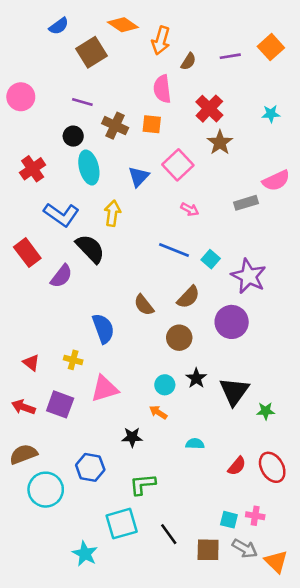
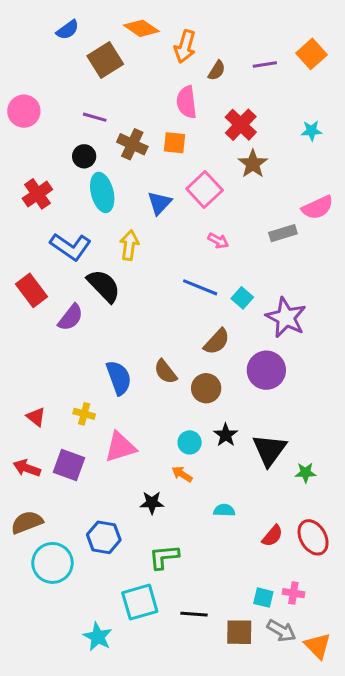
brown semicircle: (144, 305) -> (165, 372), moved
black line: (169, 534) -> (194, 614), turned -50

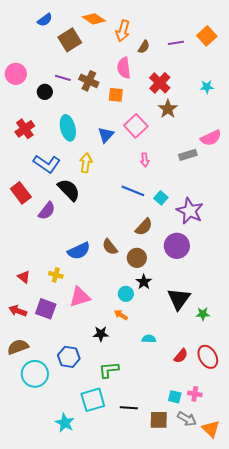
brown cross: (132, 144) -> (89, 81), moved
black circle: (84, 156) -> (45, 92), moved
pink arrow: (218, 241) -> (145, 160), turned 56
blue semicircle: (119, 378) -> (79, 251), turned 85
black star: (226, 435) -> (144, 282), moved

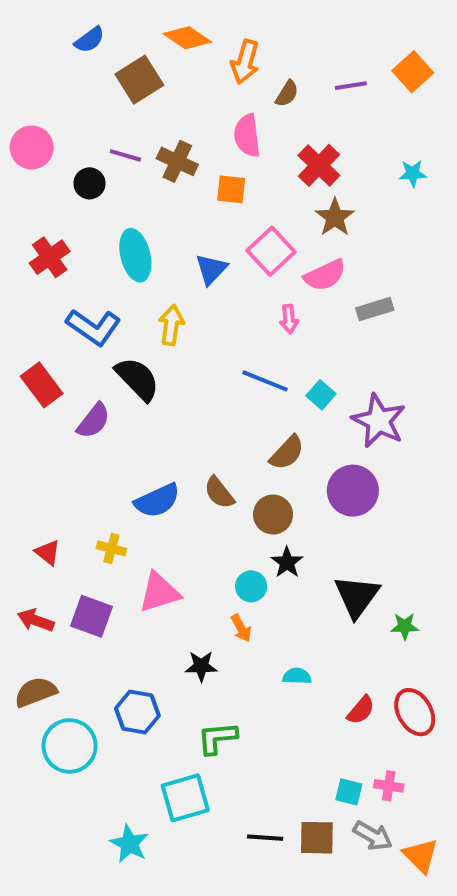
pink semicircle: (211, 138) -> (325, 275), moved
orange arrow: (121, 315) -> (241, 628), turned -152
black line: (129, 408) -> (265, 838), moved

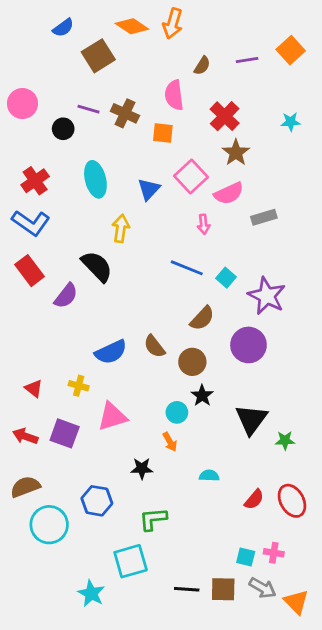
orange arrow: (245, 62) -> (173, 23), moved
blue L-shape: (93, 327) -> (31, 223), moved

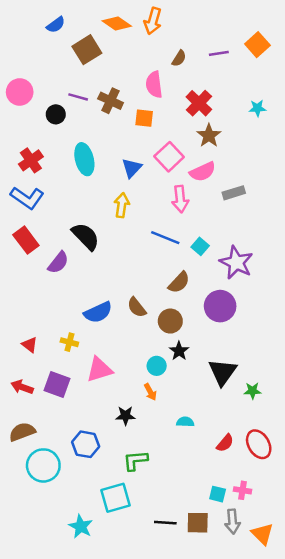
pink arrow: (204, 224) -> (180, 199), size x1.5
yellow arrow: (121, 228) -> (122, 205), moved
gray arrow: (263, 588) -> (233, 521), turned 55

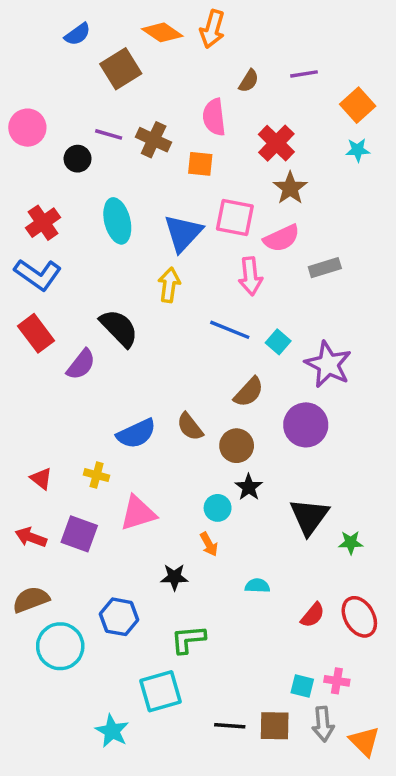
orange square: (257, 45) -> (358, 105), moved
pink square: (169, 157) -> (235, 217), turned -36
blue triangle: (132, 168) -> (183, 233), size x1.4

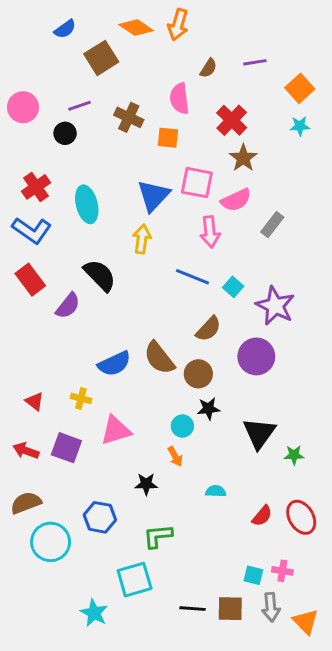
purple line: (109, 134) -> (80, 106), moved, turned -35
cyan ellipse: (117, 221) -> (87, 204), moved
gray rectangle: (325, 268) -> (272, 225), turned -35
brown semicircle: (190, 427) -> (159, 358), size x1.4
black star: (249, 487) -> (208, 409), turned 30

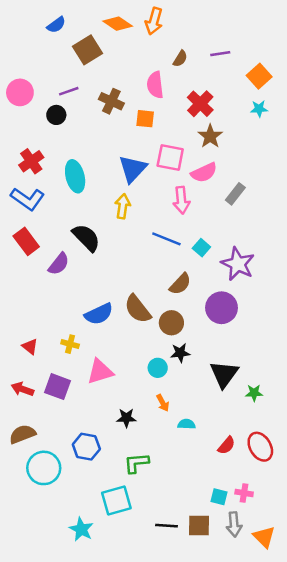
orange arrow: (175, 456) -> (163, 403), moved

